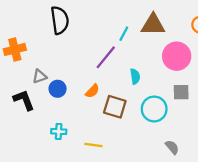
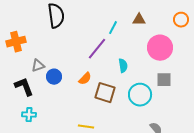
brown triangle: (153, 25) -> (139, 20), size x0.6
cyan cross: (59, 131) -> (29, 115), moved

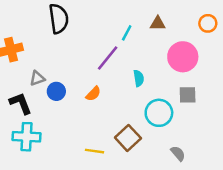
brown square: (105, 93) -> (128, 138), moved, turned 30
cyan cross: (29, 115) -> (27, 137), size x1.6

